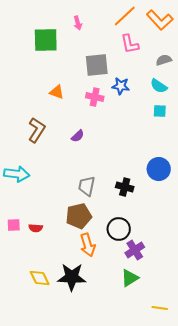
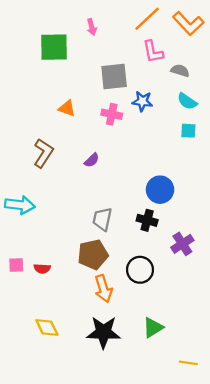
gray semicircle: (164, 60) -> (180, 71), moved, turned 35
blue circle: (159, 169) -> (160, 190), moved
purple cross: (135, 250) -> (182, 244), moved
black star: (72, 277) -> (103, 332), moved

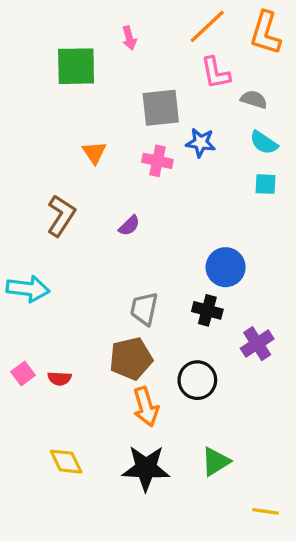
orange L-shape: (188, 23) -> (265, 33), turned 60
orange triangle: (67, 108) -> (94, 153), turned 36
pink square: (16, 265) -> (23, 373), turned -35

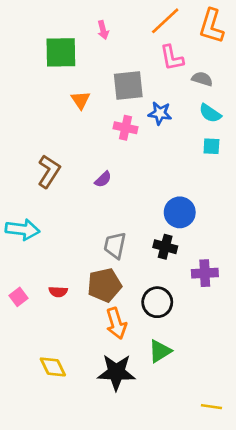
orange triangle: (94, 153) -> (81, 100), moved
purple cross: (257, 344) -> (205, 273), turned 30
red semicircle: (59, 378) -> (58, 292), moved
green triangle: (216, 462) -> (160, 351), moved

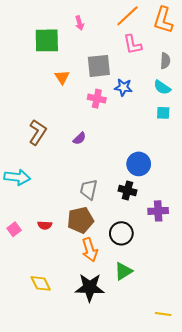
gray semicircle: (202, 79) -> (165, 61), moved, turned 77

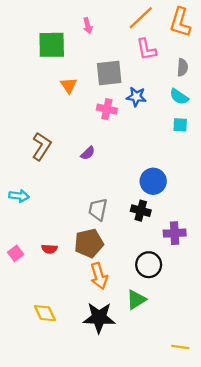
cyan arrow: (17, 177) -> (19, 196), size x0.7
black circle: (121, 233) -> (149, 265), moved

